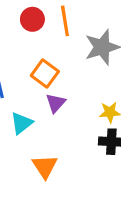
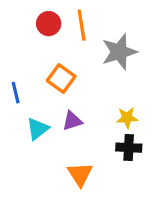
purple triangle: (56, 103) -> (72, 121), moved, turned 30
orange triangle: (45, 166) -> (80, 174), moved

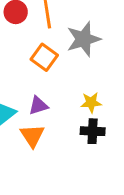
orange square: (61, 79) -> (44, 57), moved
orange triangle: (80, 174) -> (32, 136), moved

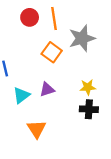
orange triangle: (32, 136) -> (37, 129), moved

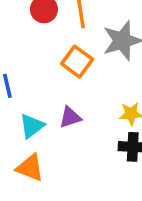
orange triangle: (37, 129) -> (30, 168), moved, turned -36

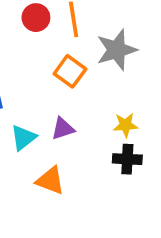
orange triangle: (30, 168) -> (50, 181), moved

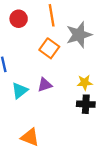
red circle: (36, 18) -> (19, 19), moved
orange triangle: (50, 181) -> (30, 137), moved

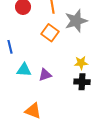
purple triangle: (45, 85) -> (45, 75), moved
cyan triangle: (20, 90) -> (24, 70), turned 42

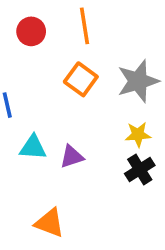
gray star: (76, 21) -> (138, 81), moved
black cross: (82, 82) -> (140, 170), turned -35

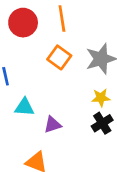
red circle: (31, 31) -> (23, 23), size x1.4
purple triangle: (72, 157) -> (53, 125), moved

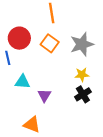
red circle: (23, 23) -> (19, 38), moved
purple triangle: (53, 125) -> (44, 95), turned -40

